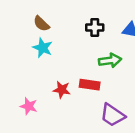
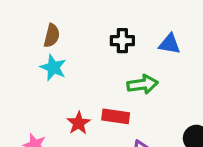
brown semicircle: (41, 24) -> (52, 36), turned -120
red star: (62, 90) -> (79, 123), turned 30

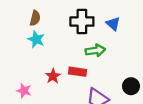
black cross: (122, 41) -> (82, 21), size x1.5
blue triangle: (169, 44) -> (113, 24), turned 32

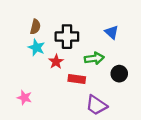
black cross: (82, 21) -> (67, 37), moved
red star: (53, 76) -> (56, 62), moved
black circle: (131, 86) -> (119, 74), moved

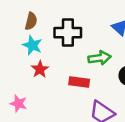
red star: (56, 62) -> (40, 69), moved

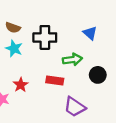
brown semicircle: (31, 21) -> (13, 28), turned 96
red star: (40, 69) -> (21, 85), moved

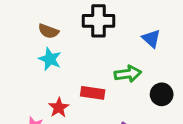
black cross: (45, 37) -> (98, 21), moved
red rectangle: (55, 80) -> (93, 93), moved

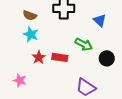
green arrow: (128, 74) -> (84, 44), turned 36
red star: (59, 108) -> (39, 57), moved

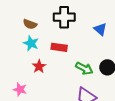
green arrow: (84, 44) -> (84, 68), moved
red rectangle: (60, 57) -> (59, 47), moved

